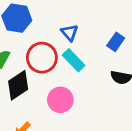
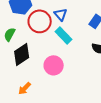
red circle: (42, 58) -> (40, 21), moved

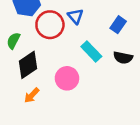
cyan rectangle: (64, 35) -> (91, 52), moved
orange arrow: (25, 88) -> (32, 95), moved

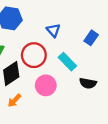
red circle: (50, 25) -> (34, 55), moved
black semicircle: (123, 58) -> (88, 83), moved

